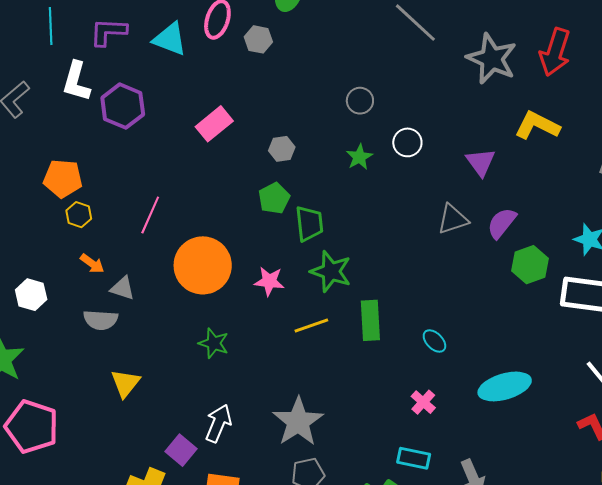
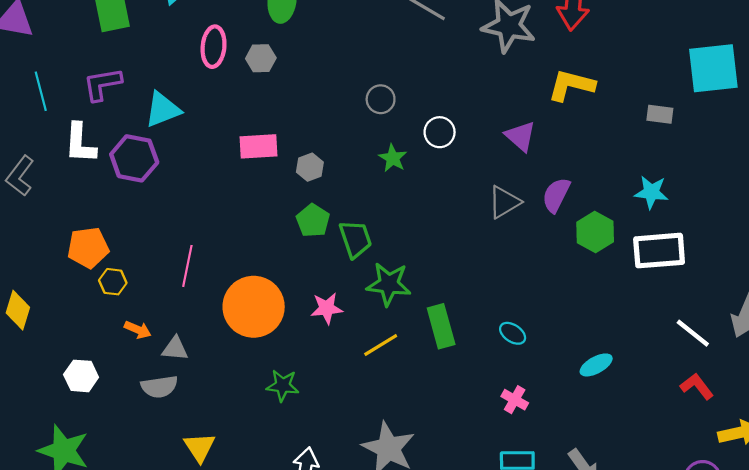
cyan triangle: (170, 39) -> (163, 109), moved, turned -30
pink rectangle: (214, 124) -> (259, 146), moved, turned 48
cyan ellipse: (505, 386) -> (596, 365), size x0.6

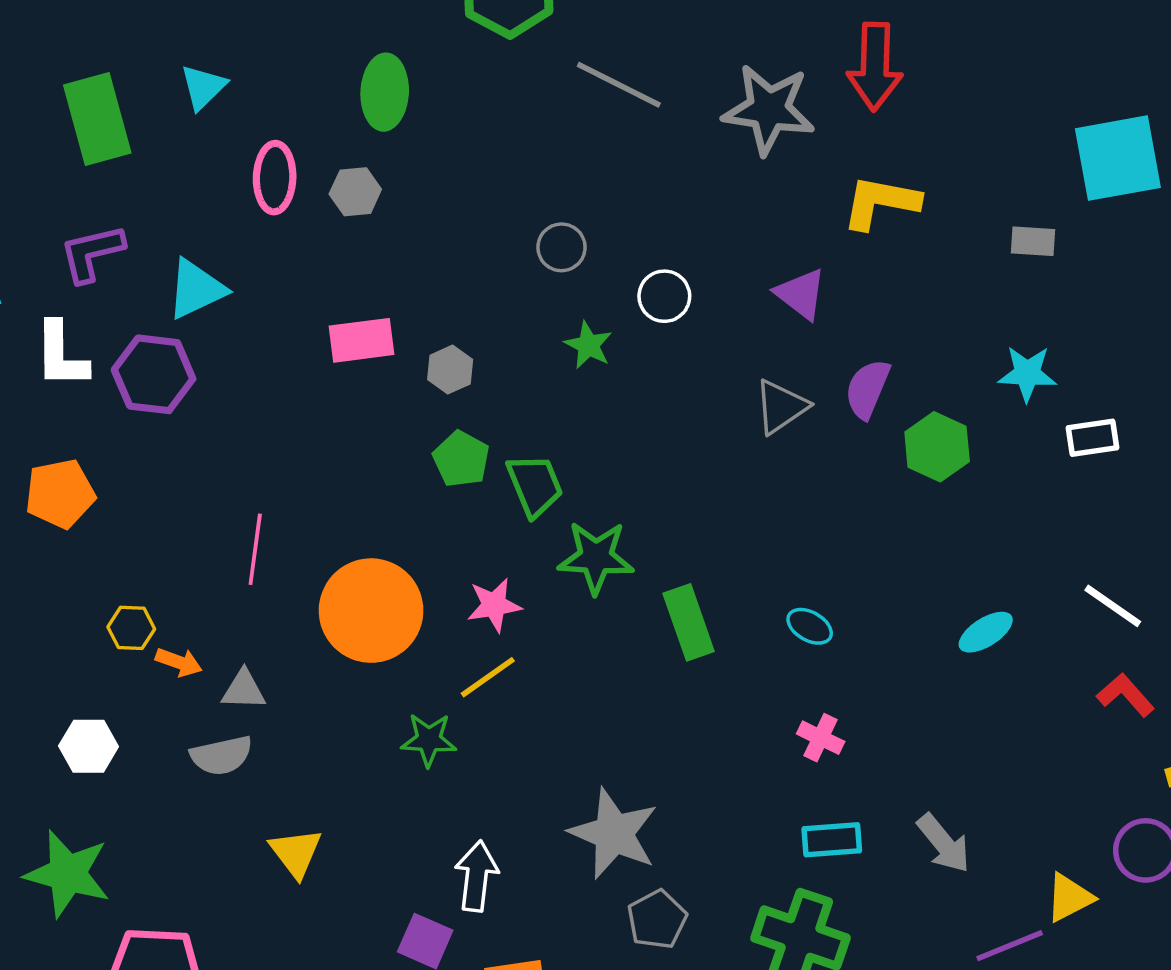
orange pentagon: (88, 248) -> (60, 494), moved
white rectangle: (659, 251) -> (1093, 438), moved, size x0.6
yellow hexagon: (113, 282) -> (131, 628), moved
yellow line: (381, 345) -> (488, 677), moved
cyan ellipse: (596, 365) -> (986, 632), moved

